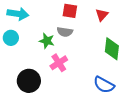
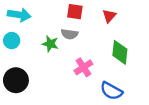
pink cross: (59, 63) -> (83, 67), moved
black circle: (29, 81) -> (16, 80), moved

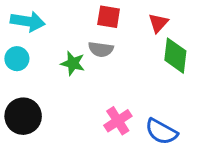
green diamond: (120, 52) -> (175, 56), moved
pink cross: (83, 67) -> (118, 121), moved

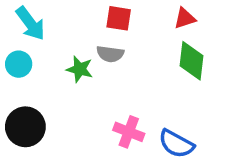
cyan arrow: (28, 21) -> (30, 23), turned 44
red triangle: (158, 23) -> (185, 18), moved, turned 30
pink cross: (118, 121) -> (129, 132), turned -36

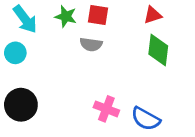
green star: (80, 69) -> (66, 16), moved

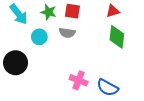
cyan circle: (15, 53) -> (39, 37), moved
black circle: (21, 105) -> (16, 63), moved

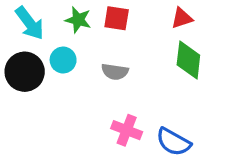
gray semicircle: (67, 33) -> (115, 72), moved
black circle: (16, 63) -> (25, 72), moved

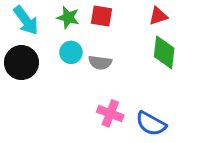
cyan circle: (63, 60) -> (71, 52), moved

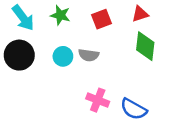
red square: (102, 16) -> (102, 19), moved, turned -30
cyan circle: (71, 52) -> (63, 56), moved

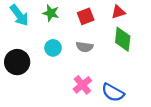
black circle: (19, 55) -> (17, 62), moved
gray semicircle: (89, 55) -> (85, 47), moved
pink cross: (98, 100) -> (82, 85), turned 30

